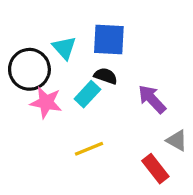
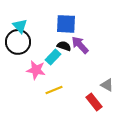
cyan triangle: (64, 48) -> (20, 26), moved
purple arrow: (152, 99) -> (80, 45), moved
pink star: (46, 102) -> (36, 70), moved

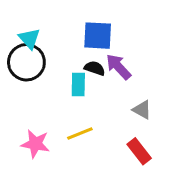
cyan rectangle: (53, 57) -> (78, 84), turned -42
pink star: (36, 70) -> (35, 144), moved
gray triangle: (107, 85) -> (142, 110), moved

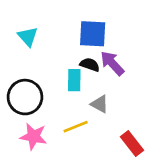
black circle: (26, 62) -> (25, 97), moved
gray triangle: (142, 110) -> (100, 104), moved

